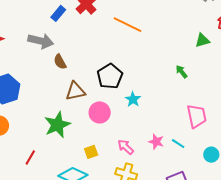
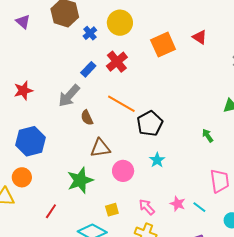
orange line: (128, 25) -> (121, 104), moved
gray arrow: (41, 41) -> (69, 96), turned 115
black pentagon: (110, 76) -> (150, 123), moved

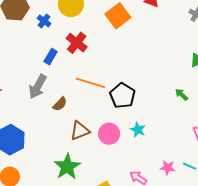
brown semicircle: (87, 118) -> (60, 104), turned -98
pink circle: (123, 171) -> (109, 134), moved

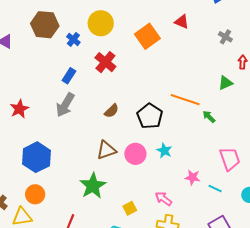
blue rectangle: (51, 57) -> (69, 76), moved
orange line: (90, 83) -> (185, 100), moved
brown semicircle: (60, 104) -> (112, 111), moved
pink star: (168, 168) -> (193, 177), moved

